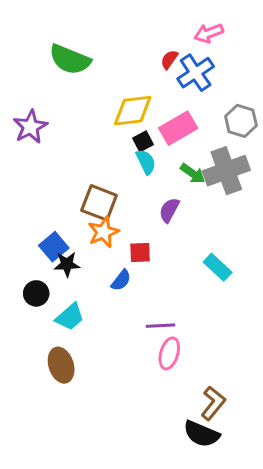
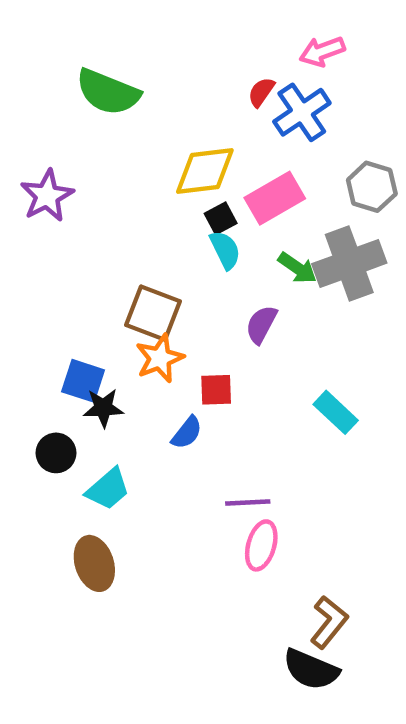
blue square: (54, 247) -> (83, 381), turned -32

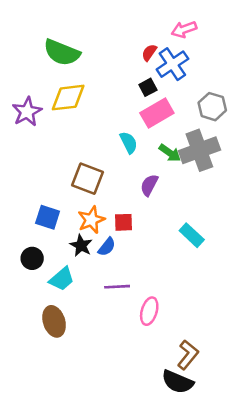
yellow diamond: (205, 171) -> (68, 98), moved
black square: (221, 218) -> (148, 87), moved
orange star: (160, 358) -> (91, 220), moved
black star: (103, 408) -> (81, 246), moved, turned 30
purple line: (248, 503) -> (117, 287), moved

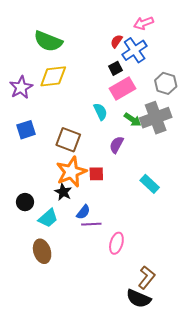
blue square: (48, 217) -> (26, 130), moved, turned -36
orange star: (91, 220) -> (71, 172), size x1.4
blue semicircle: (107, 247) -> (83, 212), moved

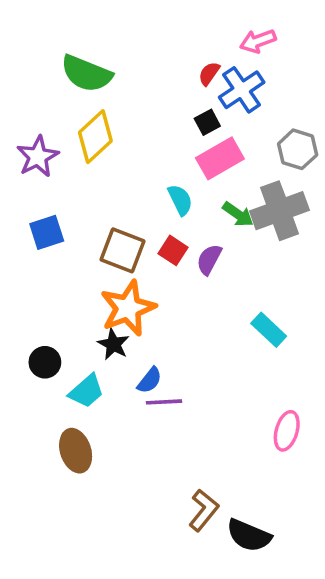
yellow diamond: (53, 76) -> (95, 137), turned -36
red square: (96, 174) -> (173, 250), moved, turned 35
pink ellipse: (116, 243) -> (287, 431), moved
brown L-shape: (147, 277) -> (204, 510), moved

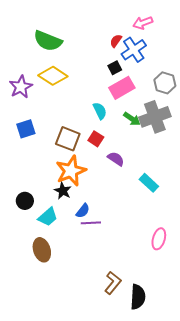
yellow diamond: (95, 137) -> (53, 76), turned 76
purple semicircle: (209, 259) -> (116, 159), moved, turned 96
black semicircle: (249, 535) -> (138, 297), turned -110

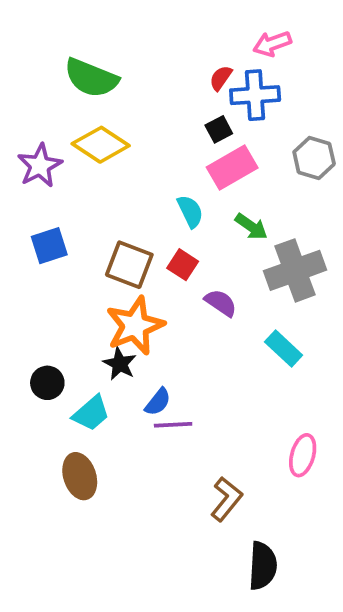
blue cross: (134, 50) -> (255, 95), turned 30
gray cross: (155, 117) -> (295, 270), moved
brown L-shape: (113, 283) -> (226, 499), moved

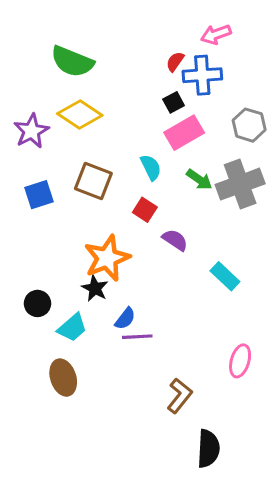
brown square: (129, 265) -> (93, 181), moved
gray cross: (295, 270) -> (240, 184), moved

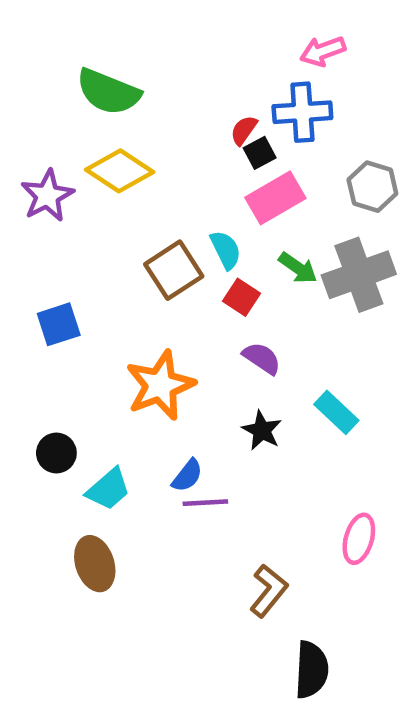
red semicircle: (175, 62) -> (244, 130), moved
brown square: (93, 181) -> (174, 270), moved, turned 36
blue square: (39, 195) -> (59, 324), moved
red square: (145, 210) -> (241, 297), moved
black star: (95, 288) -> (262, 430), moved

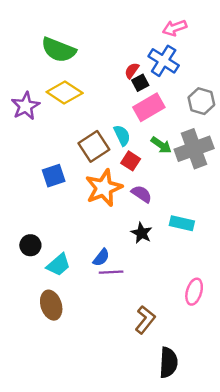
blue cross: (302, 112) -> (164, 61), turned 36
blue square: (59, 324) -> (54, 176), moved
orange star: (160, 385) -> (104, 188), moved
cyan rectangle: (336, 412) -> (182, 223), turned -30

